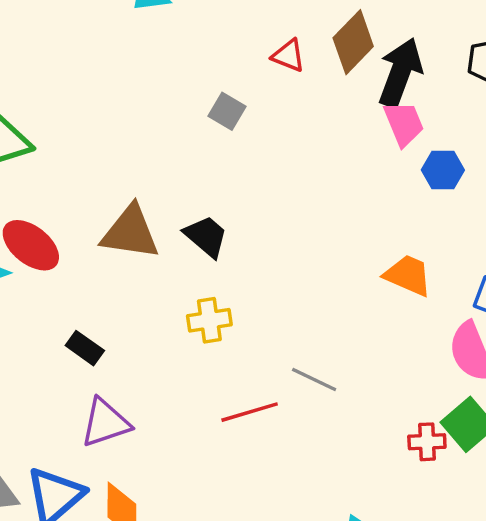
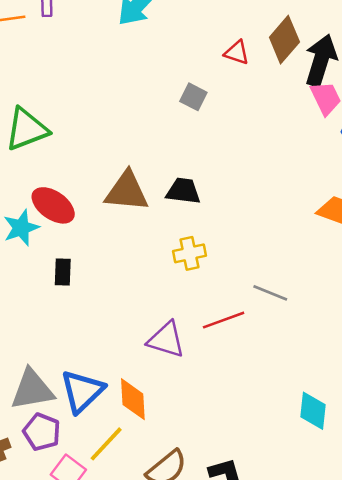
black trapezoid: (206, 236) -> (183, 191), turned -30
black rectangle: (85, 348) -> (63, 272), moved, turned 60
purple triangle: (105, 423) -> (166, 340), moved, turned 39

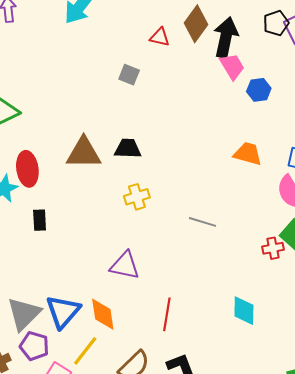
red ellipse: (53, 205) -> (27, 169), turned 52
red line: (224, 320) -> (167, 314), moved, turned -56
gray triangle: (32, 390) -> (24, 314), turned -30

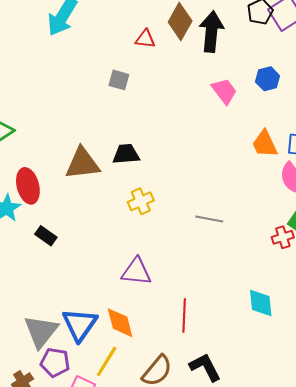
pink trapezoid: (232, 66) -> (224, 91), moved
blue hexagon: (259, 90) -> (268, 79), moved
orange trapezoid: (248, 154) -> (265, 144), moved, turned -124
black rectangle: (40, 220) -> (46, 236), turned -45

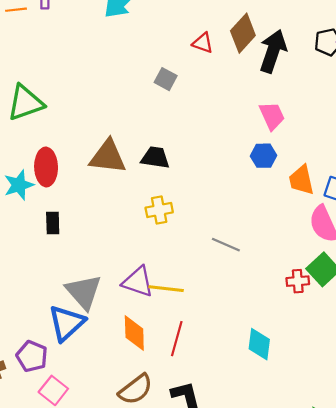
blue hexagon: (268, 79) -> (264, 156), moved
black rectangle: (46, 236) -> (53, 223), turned 40
orange diamond: (120, 323) -> (134, 333), moved
gray triangle: (41, 331) -> (84, 292), moved, turned -33
yellow line: (107, 361) -> (166, 289), moved, turned 52

